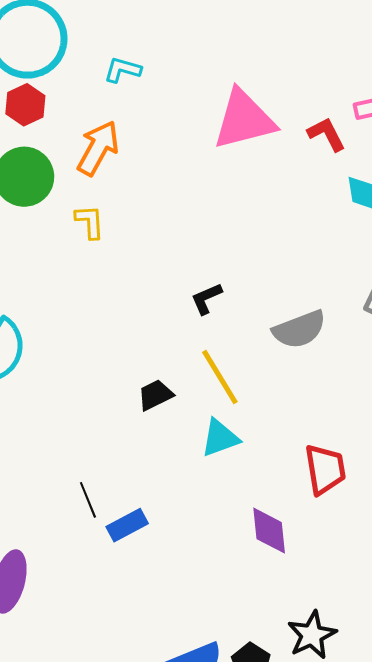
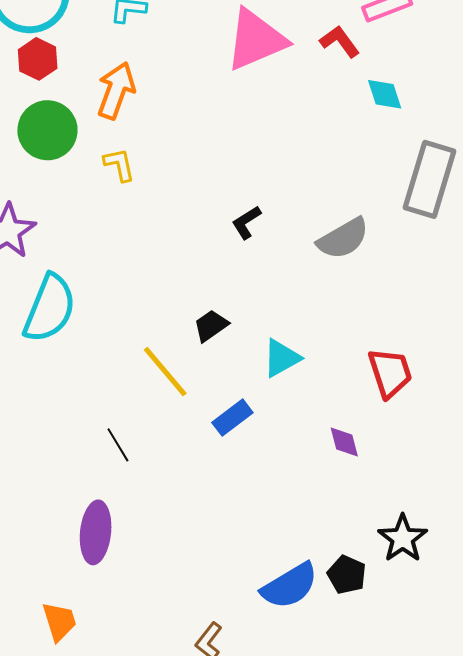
yellow line: (220, 377) -> (165, 372), moved
black line: (88, 500) -> (118, 445), moved
blue rectangle: (127, 525) -> (232, 418), moved
purple diamond: (269, 531) -> (344, 442), size x0.7

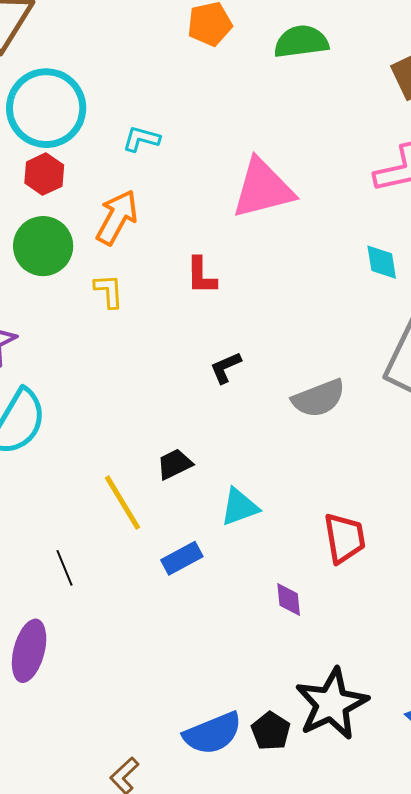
red L-shape: (340, 41) -> (201, 276), moved, turned -153
black star: (403, 538) -> (332, 704), size x1.5

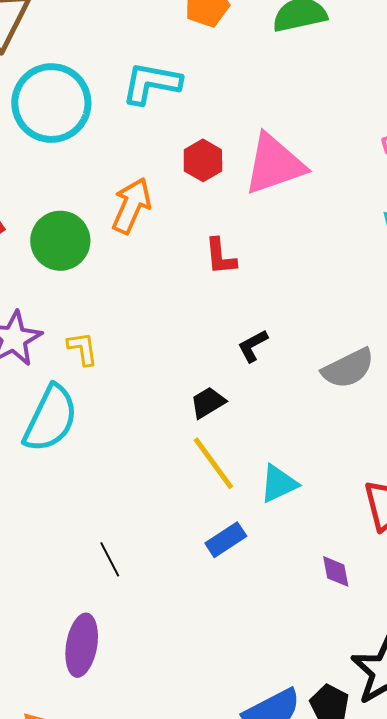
cyan L-shape: (141, 139) -> (151, 83), moved, size x1.6
red hexagon: (44, 174) -> (203, 160), moved
yellow L-shape: (109, 291) -> (83, 349), moved
black trapezoid: (175, 464) -> (208, 402), moved
yellow line: (122, 503) -> (213, 463), moved

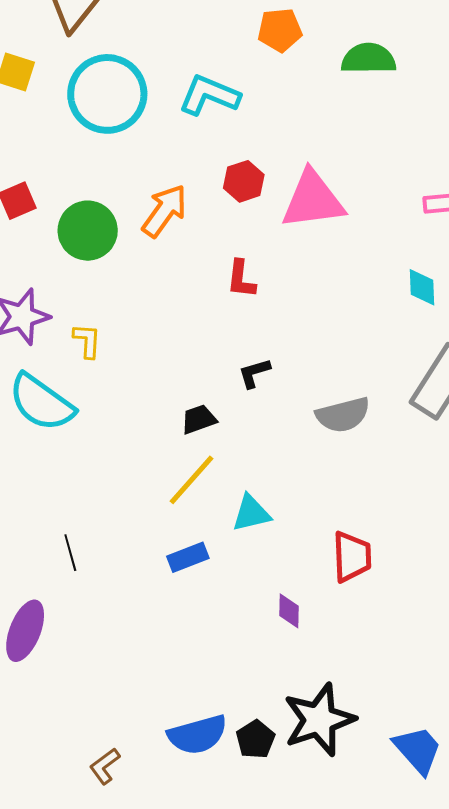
cyan semicircle: (51, 419) -> (41, 403), turned 88
yellow line: (213, 463) -> (192, 480), turned 66

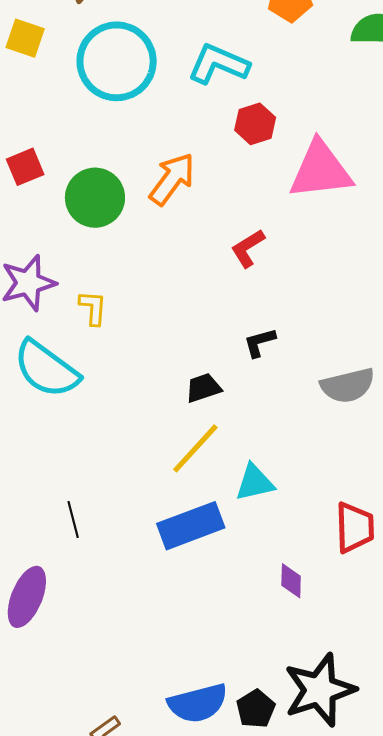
red hexagon: (244, 181) -> (255, 124), moved
red L-shape: (241, 279) -> (248, 248), turned 51
blue rectangle: (188, 557) -> (191, 526), size x1.6

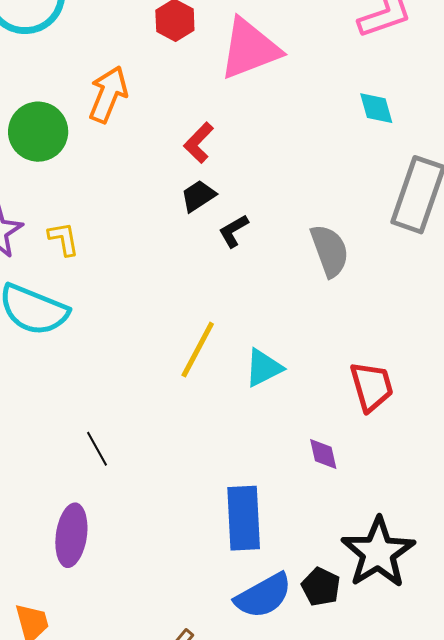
gray semicircle: (348, 385) -> (330, 251), turned -82
black trapezoid: (203, 388) -> (198, 196), moved
blue rectangle: (191, 526) -> (244, 518), moved, turned -58

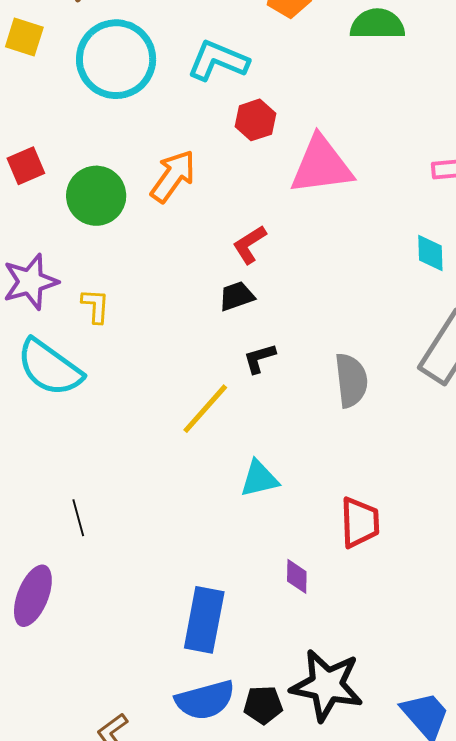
black L-shape: (234, 231) -> (259, 358), moved
yellow line: (198, 350) -> (205, 409), moved
black star: (378, 553) -> (327, 685), turned 30
black pentagon: (321, 587) -> (263, 705), turned 30

